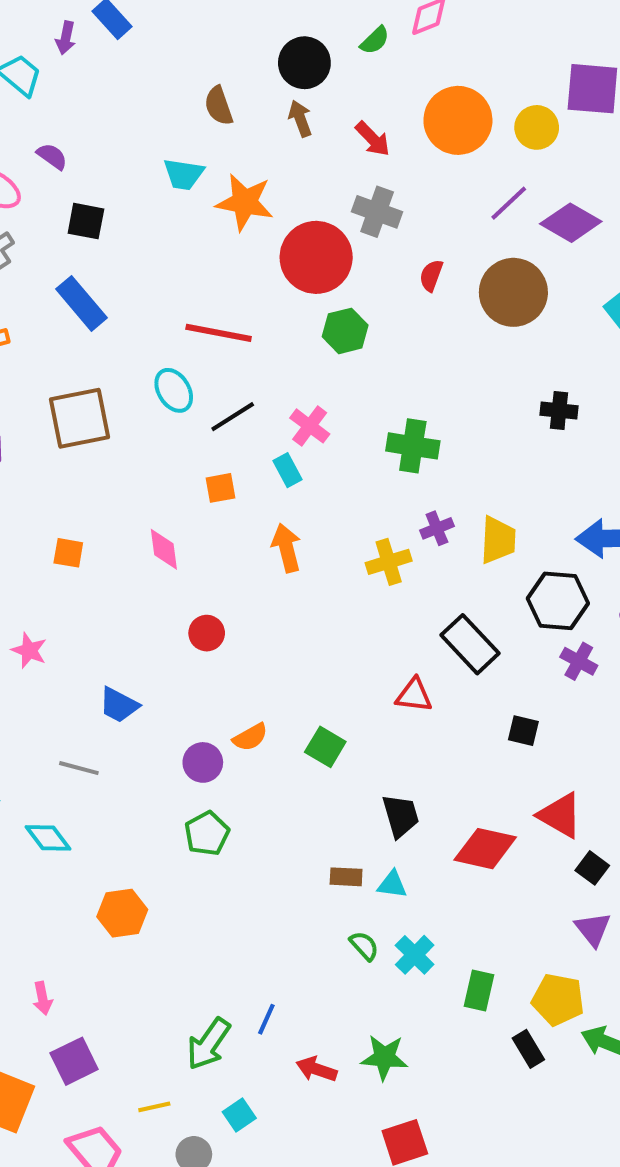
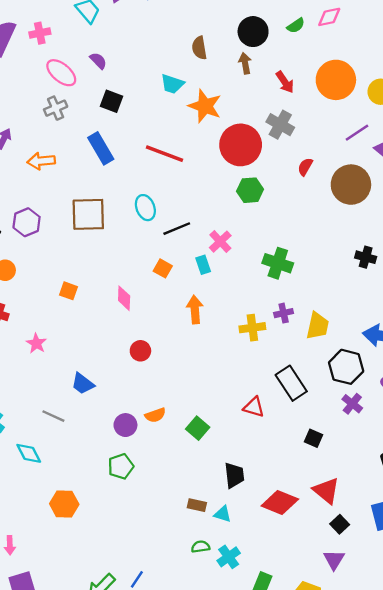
red line: (219, 333) -> (165, 154), moved
orange square: (221, 488) -> (163, 268), turned 30
green semicircle: (364, 946) -> (200, 547), turned -66

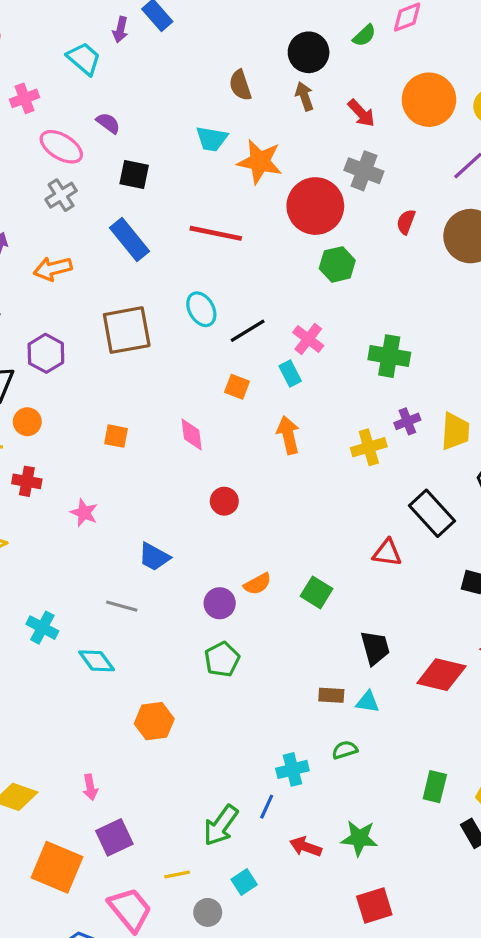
cyan cross: (229, 557) -> (292, 769), moved, turned 30

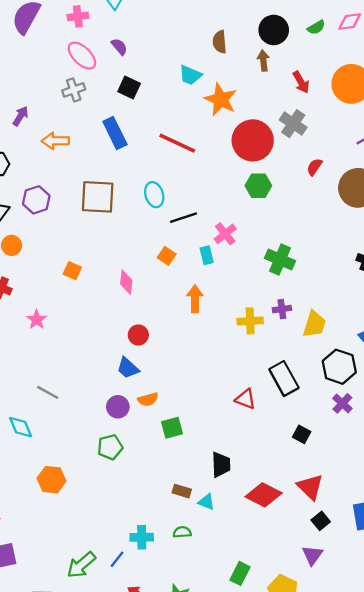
pink cross: (25, 98) -> (78, 16), moved
blue trapezoid: (154, 557) -> (128, 368), moved
green square: (317, 592) -> (172, 428), moved, turned 30

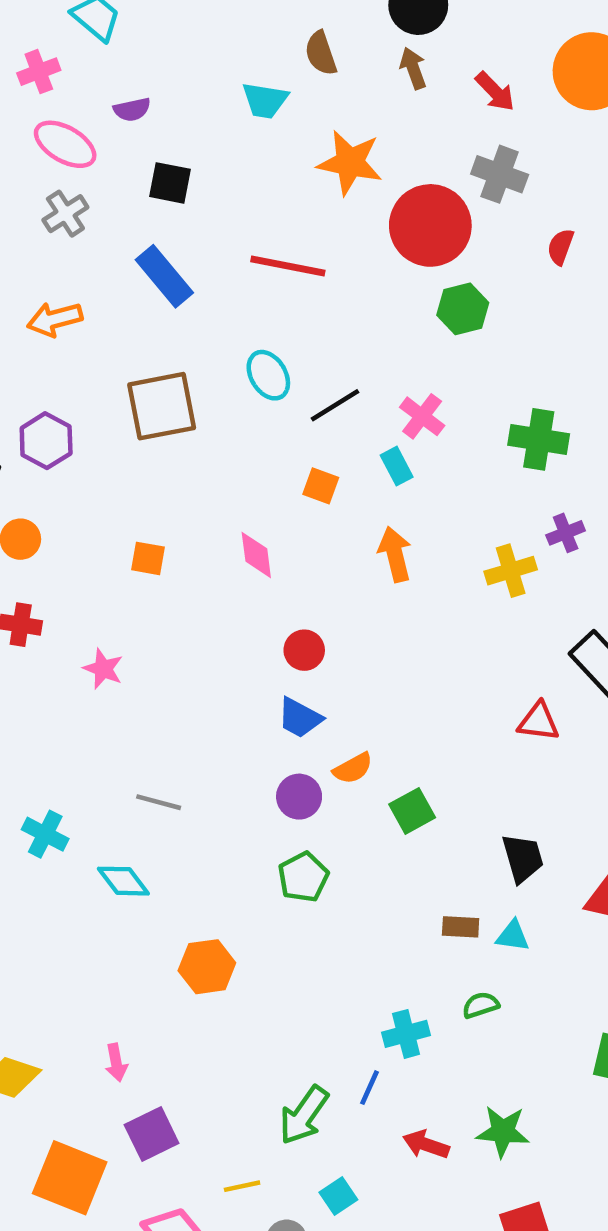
purple semicircle: (119, 47) -> (132, 110), turned 132
cyan trapezoid: (190, 75) -> (265, 100), moved

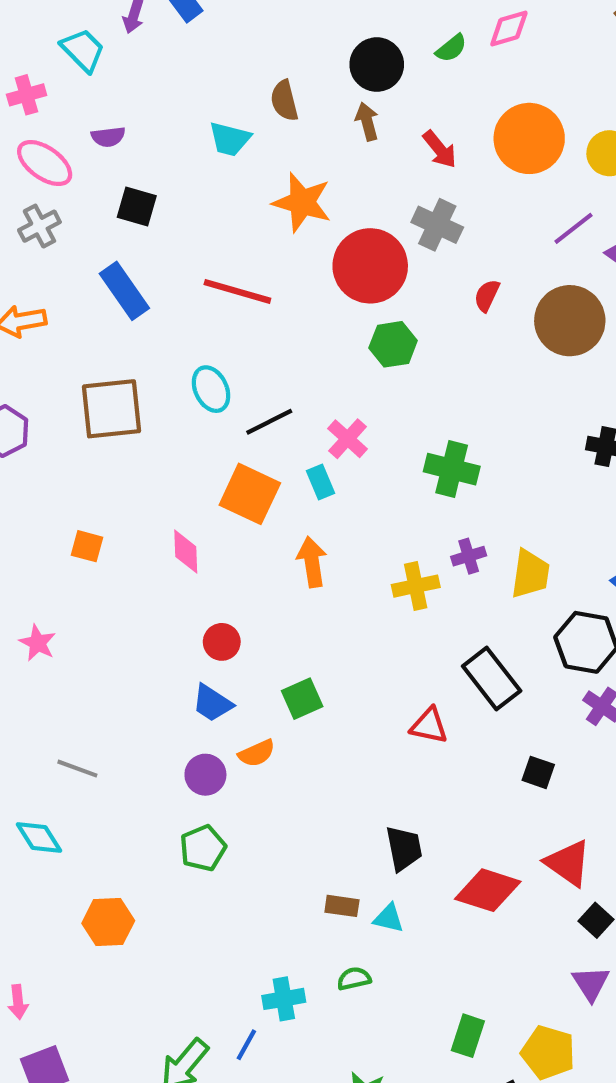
orange square: (321, 486) -> (250, 494), size x1.8
green square: (412, 811) -> (302, 699), moved

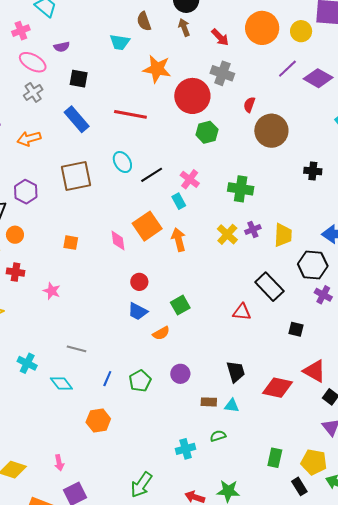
brown circle: (570, 321) -> (271, 131), moved
orange square: (250, 494) -> (147, 226), moved, turned 36
yellow cross: (416, 586) -> (227, 234), moved, turned -30
purple circle: (205, 775) -> (180, 374), moved
blue line: (246, 1045) -> (107, 379), moved

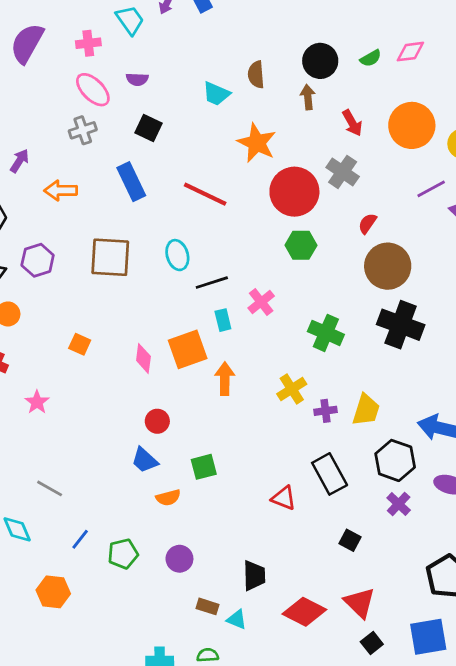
black cross: (313, 171) -> (401, 325), moved, size x1.8
cyan rectangle: (179, 201) -> (223, 320), moved
purple cross: (253, 229) -> (326, 411), moved

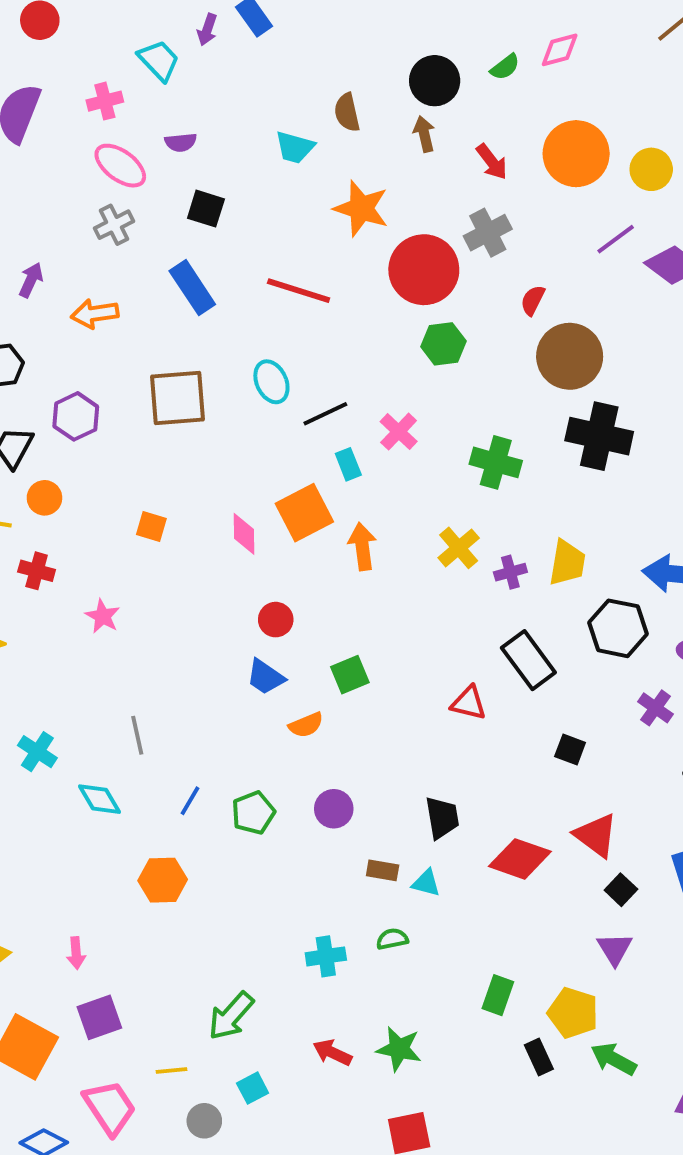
gray cross: (343, 172) -> (488, 233), turned 36
gray line: (50, 488) -> (137, 735), turned 56
purple cross: (399, 504) -> (655, 708), moved

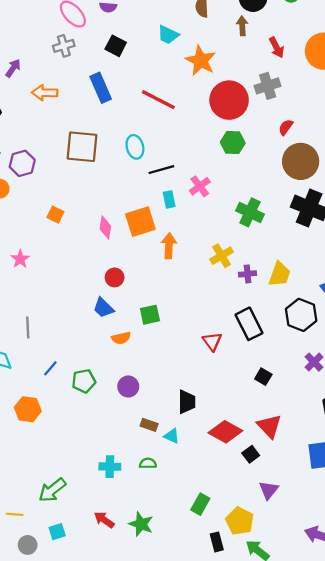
cyan trapezoid: (295, 147) -> (168, 35), moved
purple hexagon: (76, 416) -> (22, 163), moved
red triangle: (469, 703) -> (212, 342), turned 30
black square: (621, 890) -> (251, 454), moved

